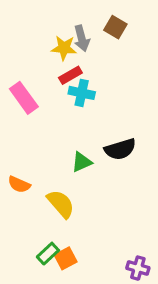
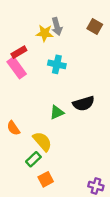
brown square: (115, 27) -> (95, 26), moved
red rectangle: (70, 75) -> (19, 52), moved
orange semicircle: (19, 185) -> (13, 128), turned 32
green rectangle: (48, 254) -> (33, 159), moved

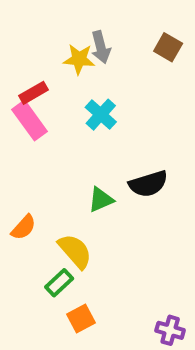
cyan cross: (57, 64) -> (101, 115), turned 30
orange semicircle: (13, 128) -> (24, 227), turned -104

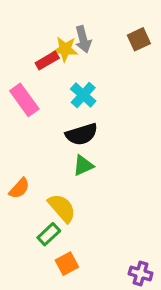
brown square: (168, 47) -> (139, 39), turned 35
red rectangle: (33, 93) -> (47, 61), moved
black semicircle: (148, 184) -> (82, 134), moved

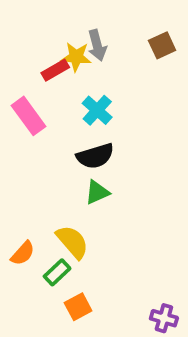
orange semicircle: (19, 188) -> (23, 253), moved

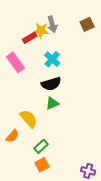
yellow semicircle: (72, 242) -> (29, 119), moved
green rectangle: (57, 272) -> (41, 146), moved

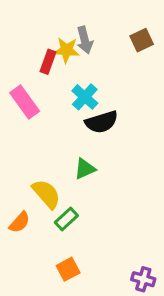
red rectangle: (30, 38) -> (48, 62), turned -40
black semicircle: (51, 84) -> (101, 122), moved
green rectangle: (41, 146) -> (66, 219), moved

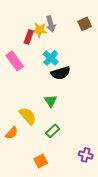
green triangle: (85, 169) -> (51, 101), turned -40
green rectangle: (66, 219) -> (53, 131), moved
purple cross: (143, 279) -> (86, 155), moved

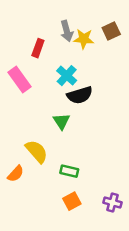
yellow star: (40, 30) -> (84, 39), moved
green triangle: (51, 101) -> (61, 121), moved
green rectangle: (53, 131) -> (69, 171), turned 56
orange square: (41, 161) -> (72, 201), moved

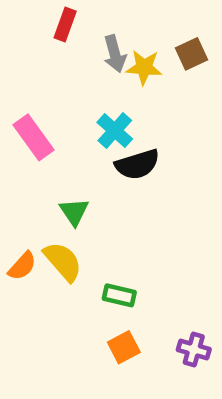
red rectangle: (38, 48) -> (65, 24), moved
green triangle: (61, 121) -> (74, 212), moved
orange semicircle: (16, 174) -> (22, 266), moved

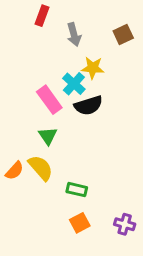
yellow star: (144, 67) -> (93, 68), moved
pink rectangle: (33, 137) -> (49, 100), moved

